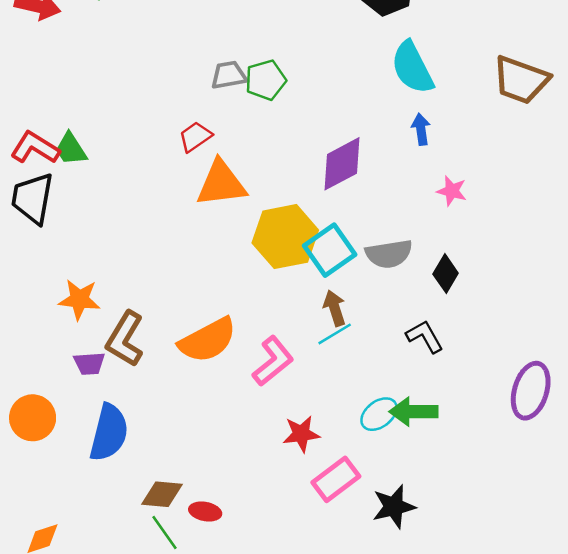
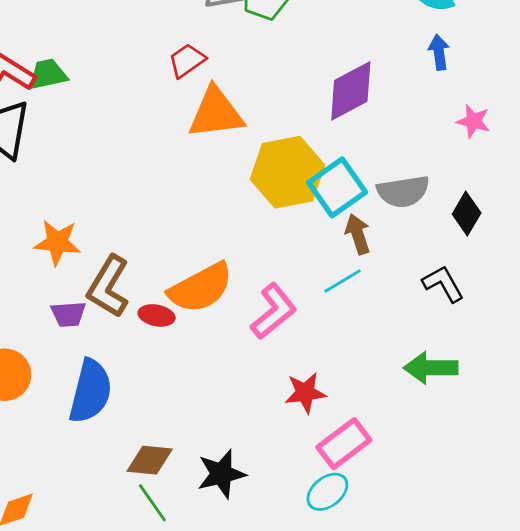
green trapezoid: (71, 149) -> (48, 74), turned 111
brown arrow: (335, 308) -> (358, 234), moved
cyan ellipse: (379, 414) -> (327, 492), moved
black star: (394, 507) -> (221, 474), moved
red ellipse: (205, 511) -> (157, 315), moved

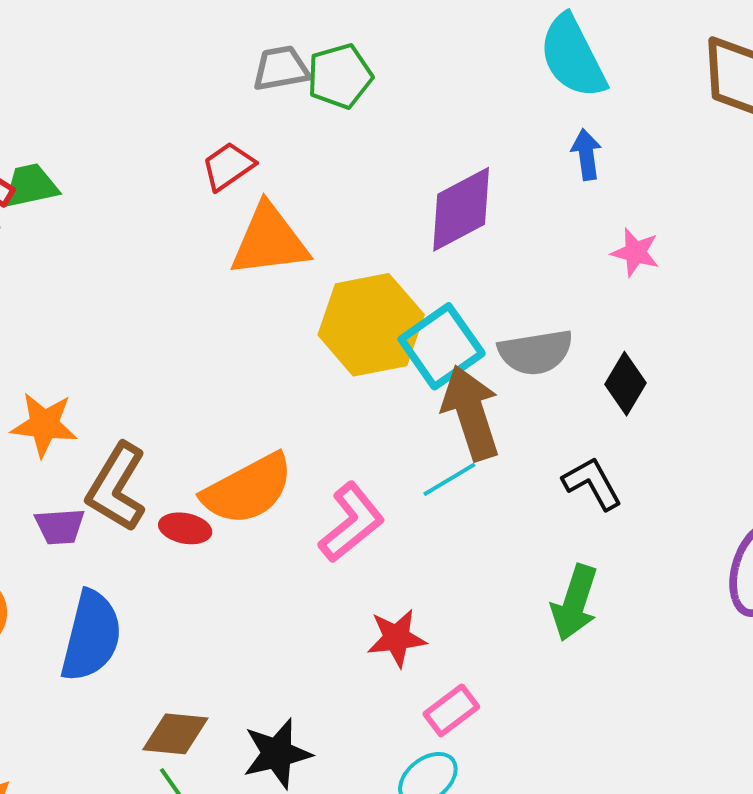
brown arrow: (358, 234) -> (471, 413), size x1.6
green arrow: (431, 368) -> (575, 603), turned -72
pink rectangle: (344, 444) -> (451, 710), size x0.7

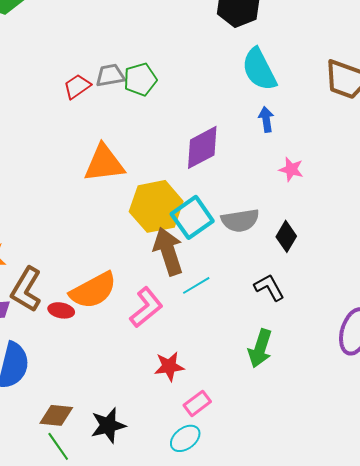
red trapezoid: (228, 166) -> (77, 86), moved
brown arrow: (471, 413) -> (168, 251), moved

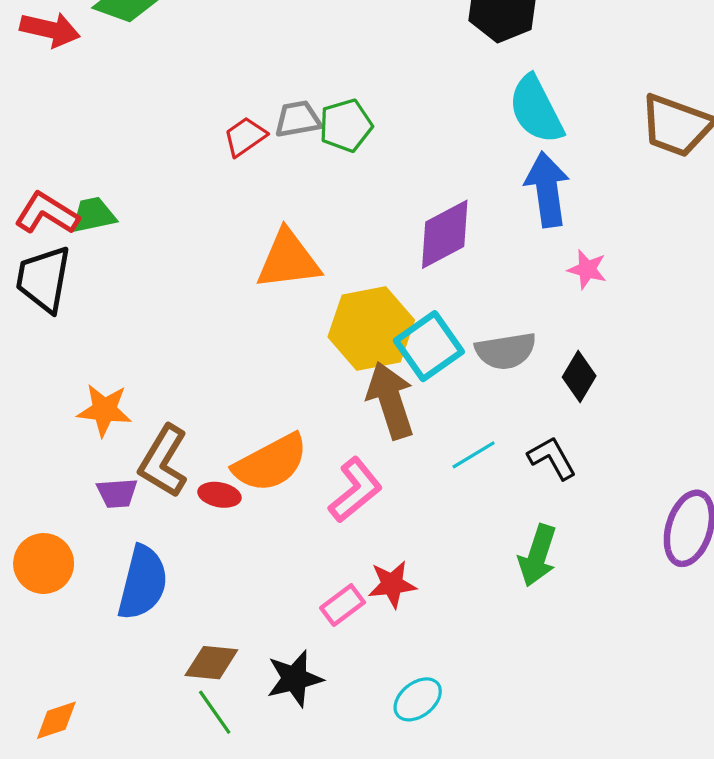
blue arrow: (266, 119) -> (547, 189), size x1.8
cyan line: (196, 285) -> (474, 455), moved
pink rectangle: (197, 403) -> (343, 605), moved

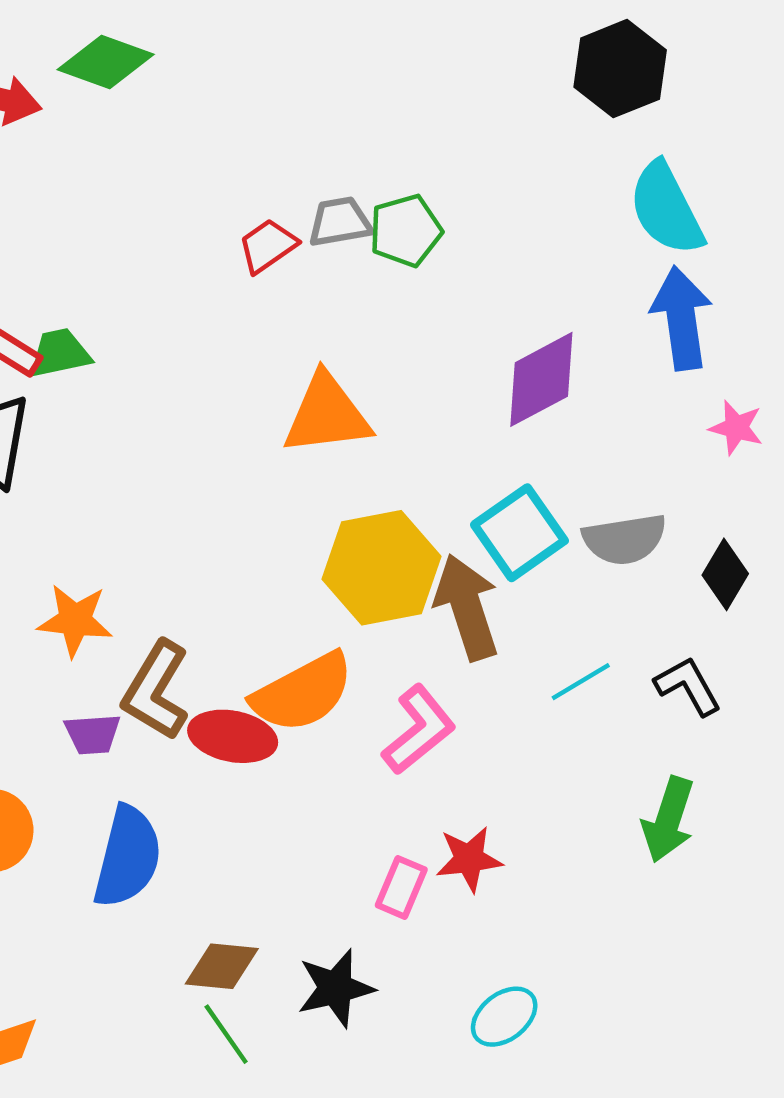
yellow hexagon: (371, 329) -> (382, 568), moved
red ellipse: (219, 495) -> (233, 736), size x1.5
pink rectangle: (343, 605) -> (401, 887), turned -30

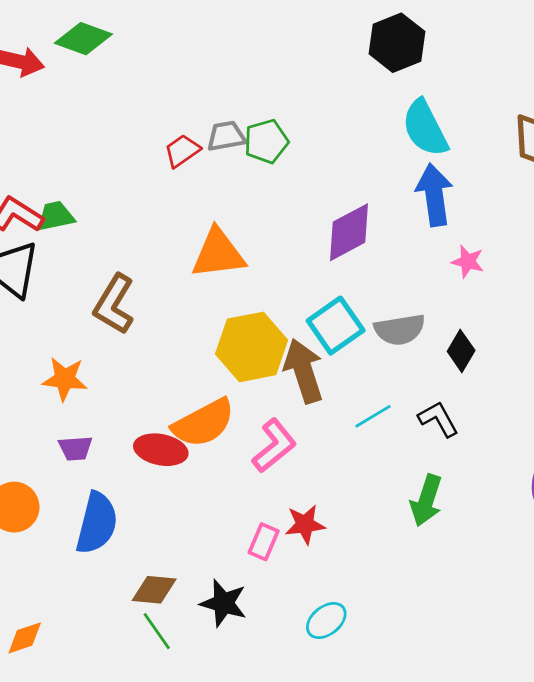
brown L-shape: (156, 690) -> (114, 304), moved
black star: (336, 988) -> (224, 603), turned 30

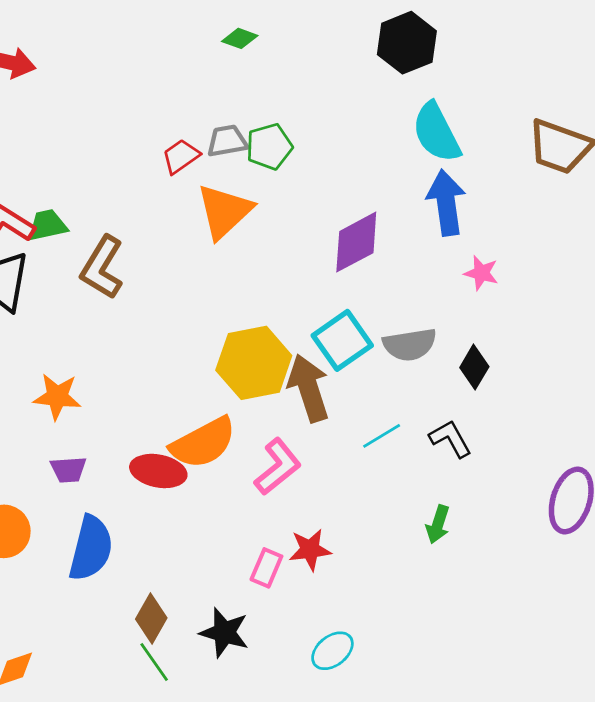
green diamond: (83, 39) -> (240, 38), moved, size x0.6
orange triangle: (218, 254) -> (224, 211), moved, turned -36
brown L-shape: (114, 304) -> (102, 267), moved
green arrow: (426, 500) -> (438, 524), size x0.7
brown diamond: (154, 590) -> (151, 618), turned -66

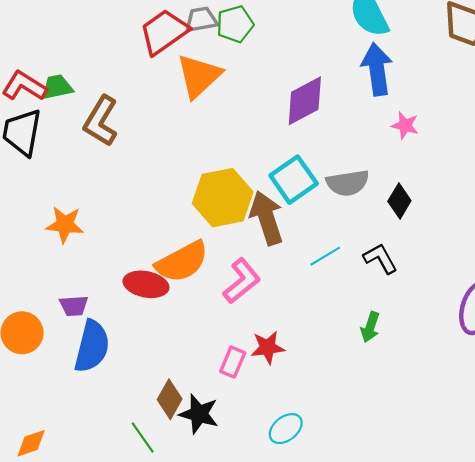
red trapezoid: (181, 156) -> (164, 32), size x1.6
purple trapezoid: (68, 470) -> (74, 306), moved
brown diamond: (151, 618) -> (170, 399), moved

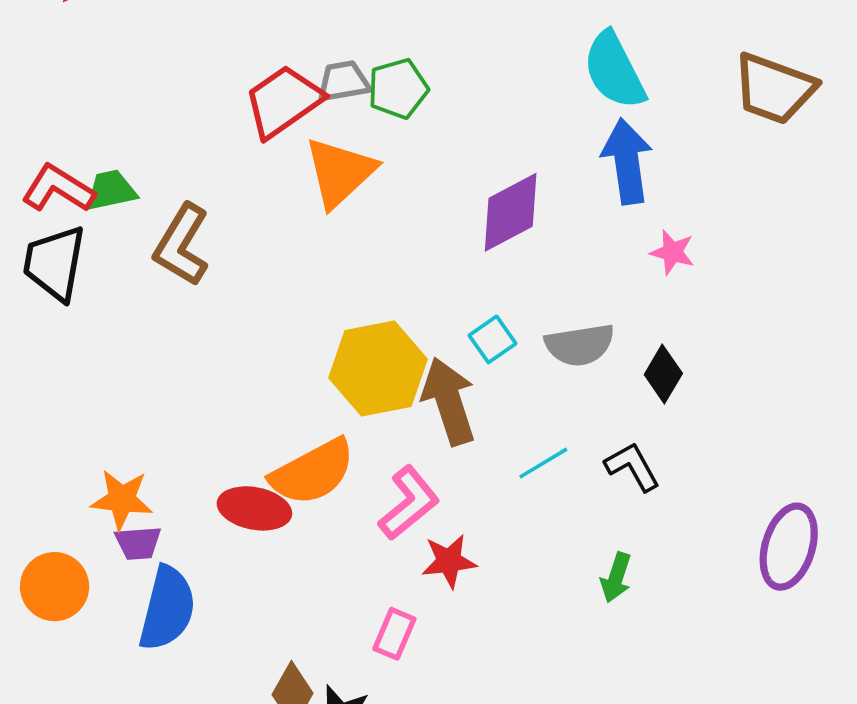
cyan square: (294, 180) -> (492, 339), size x0.6
orange star: (65, 225) -> (122, 499), moved
red star: (268, 347) -> (449, 561), moved

